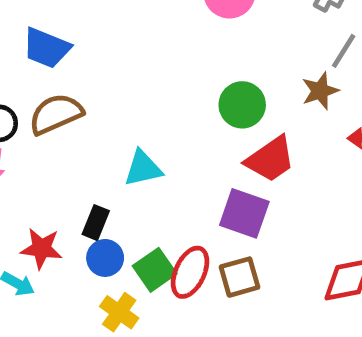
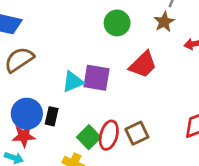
green circle: (242, 105) -> (117, 23), moved
purple square: (244, 213) -> (96, 78), moved
blue circle: (105, 258) -> (27, 114), moved, size x1.5

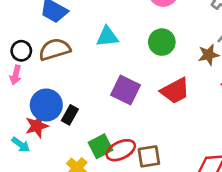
cyan triangle: (73, 82) -> (107, 37), moved
red ellipse: (109, 135) -> (121, 150), turned 32
red star: (24, 136) -> (37, 126), turned -30

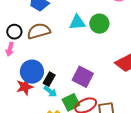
green circle: (162, 42) -> (99, 24), moved
purple square: (125, 90) -> (83, 77), moved
cyan arrow: (21, 145) -> (50, 91), moved

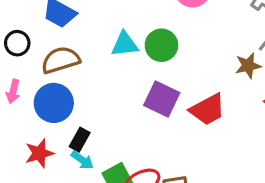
black circle: (14, 32) -> (17, 43), moved
blue circle: (32, 72) -> (54, 103), moved
purple square: (83, 77) -> (162, 99), moved

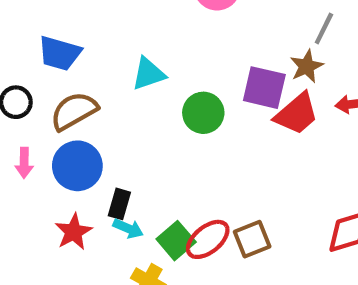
green circle: (161, 45) -> (203, 113), moved
purple square: (162, 99) -> (264, 88), moved
red trapezoid: (208, 110) -> (297, 114), moved

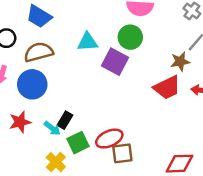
purple square: (264, 88) -> (115, 62), moved
green circle: (203, 113) -> (130, 37), moved
black rectangle: (119, 204) -> (65, 120), moved
red ellipse: (208, 239) -> (109, 139), moved

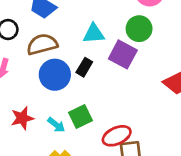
blue circle: (32, 84) -> (55, 75), moved
black rectangle: (65, 120) -> (84, 67), moved
green square: (78, 143) -> (81, 117), moved

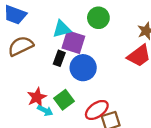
purple square: (123, 54) -> (73, 42), moved
blue circle: (55, 75) -> (83, 68), moved
red star: (22, 118) -> (37, 97), moved

